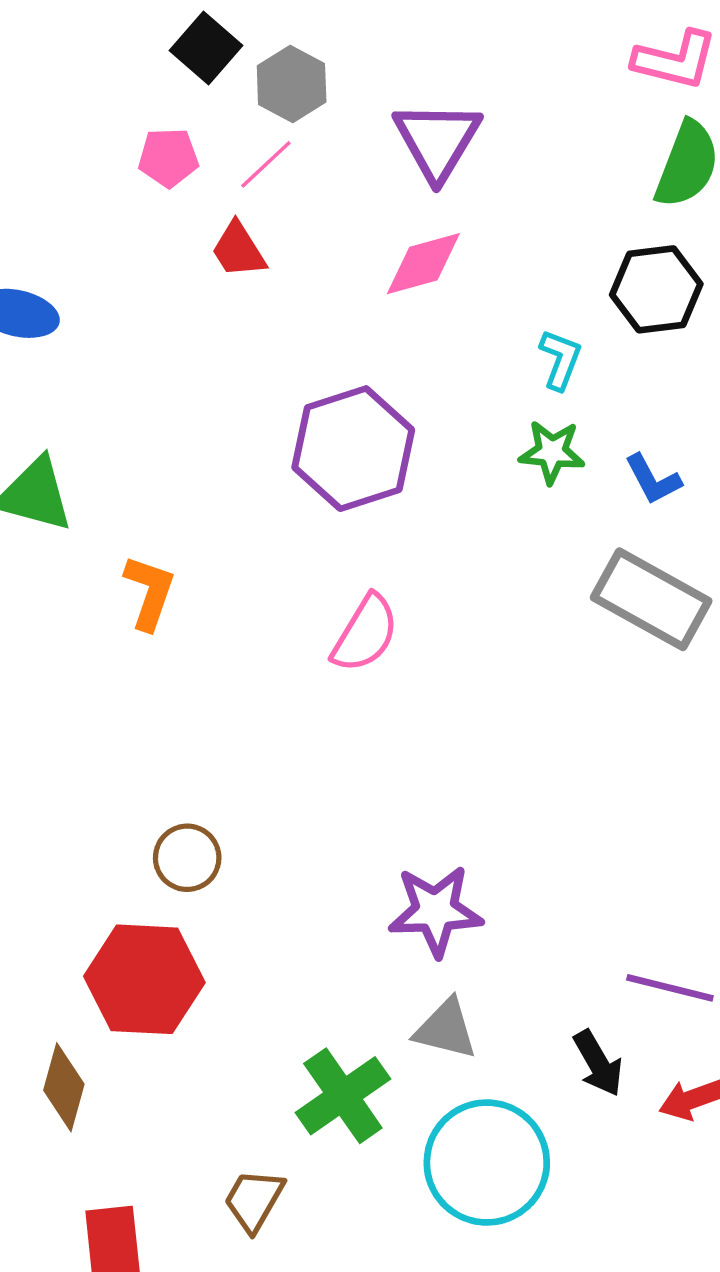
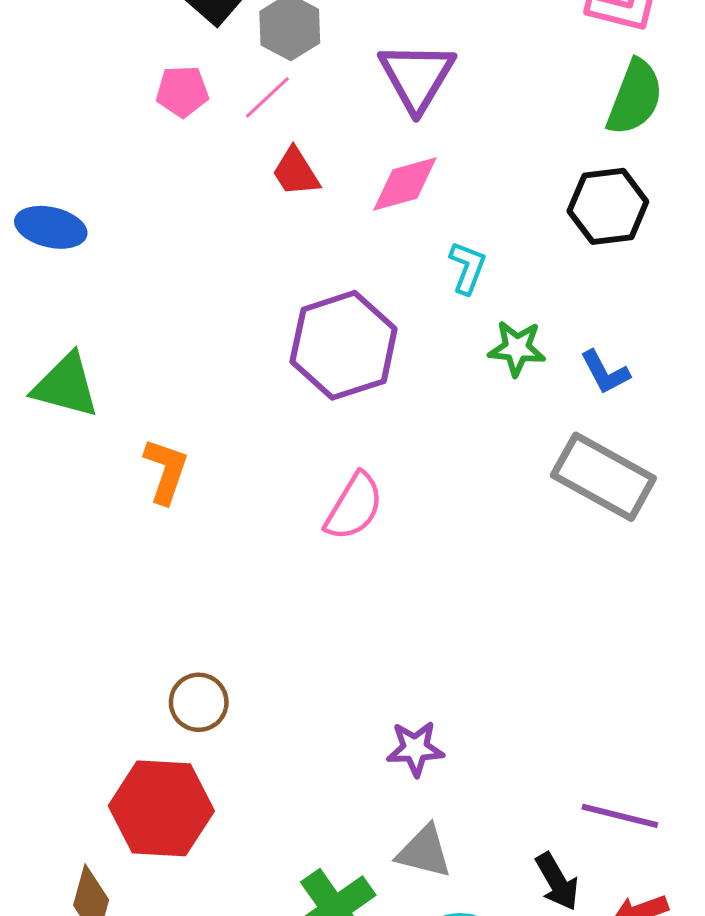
red trapezoid: (239, 250) -> (296, 172), moved
cyan L-shape: (560, 360) -> (468, 268), moved
purple star: (435, 911) -> (415, 749), size x0.7

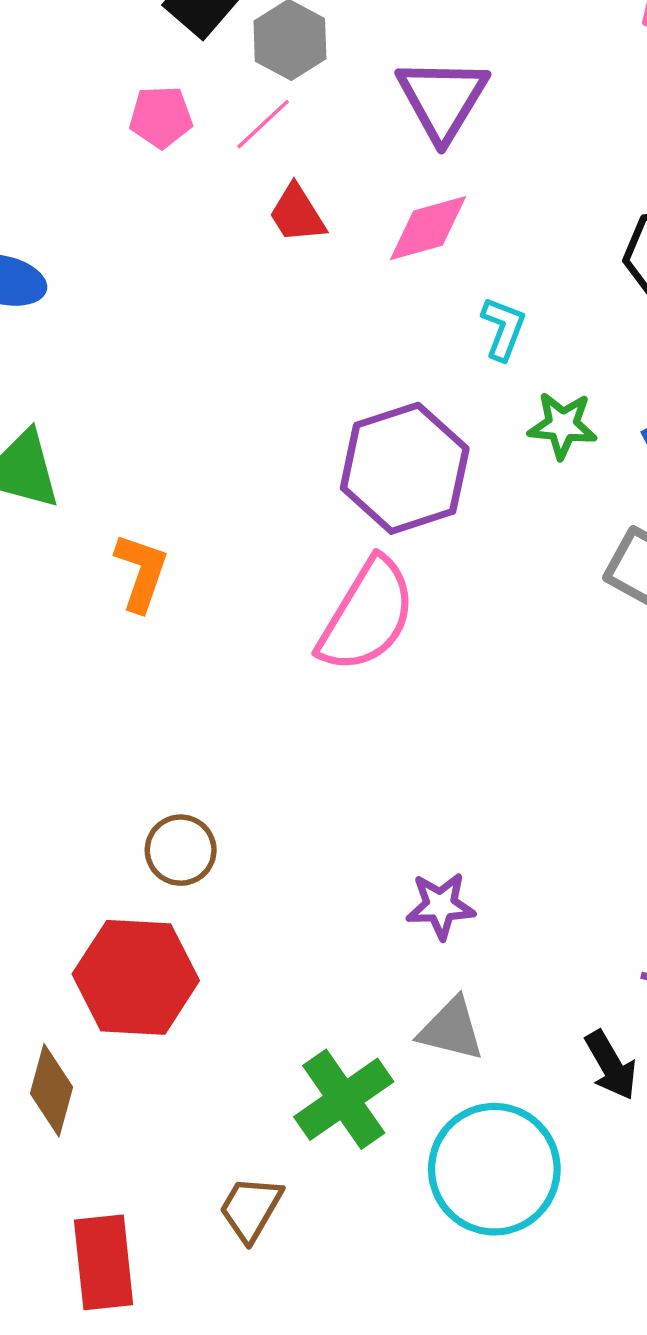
purple hexagon: (344, 345) -> (405, 468), moved
pink semicircle: (354, 507) -> (367, 615), size x1.4

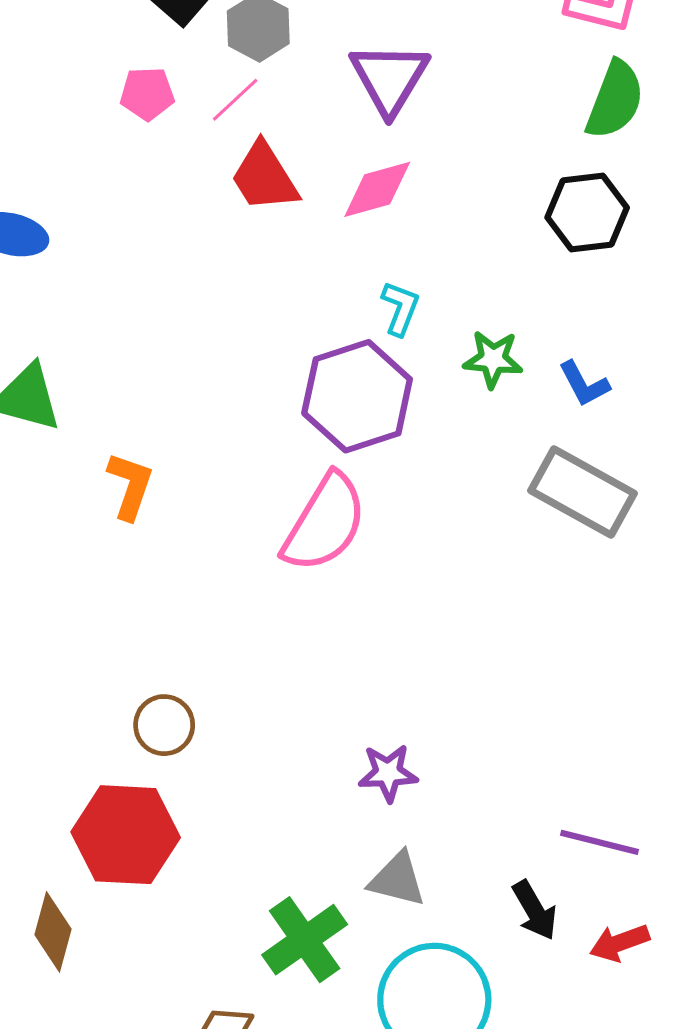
red trapezoid: (297, 214) -> (264, 177), size x1.4
cyan L-shape: (503, 328) -> (400, 308), moved

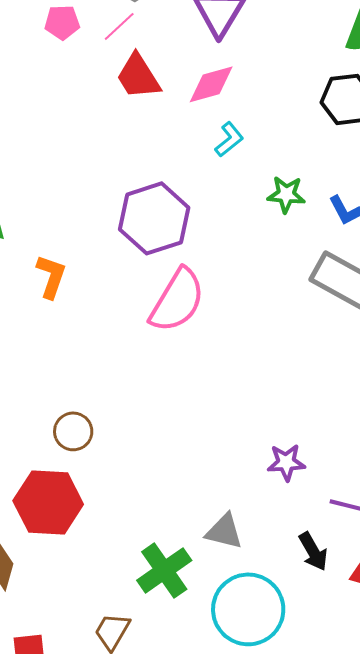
cyan L-shape: (400, 308) -> (229, 139), moved, turned 30
purple hexagon: (357, 396) -> (154, 218), moved
purple star: (388, 773) -> (286, 462), moved

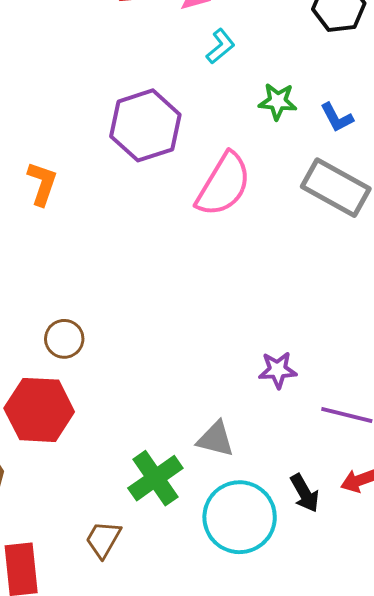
pink semicircle: (177, 300) -> (224, 185), moved
black arrow: (313, 551) -> (305, 493), moved

